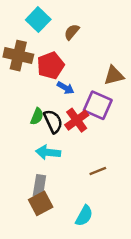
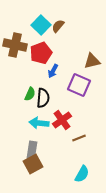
cyan square: (38, 20) -> (41, 25), moved
blue arrow: (66, 88) -> (53, 71), turned 88
red cross: (77, 120) -> (62, 120), moved
black semicircle: (53, 121) -> (43, 98), turned 30
cyan semicircle: (84, 216) -> (82, 174), moved

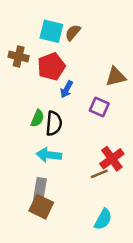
cyan square: (41, 25) -> (51, 31), turned -30
brown cross: (15, 45) -> (19, 57), size x0.7
purple square: (79, 85) -> (99, 107), size x0.7
red cross: (62, 120) -> (112, 159), moved
brown square: (33, 164) -> (41, 207), turned -36

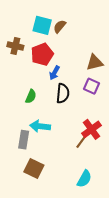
purple square: (99, 107) -> (92, 86), moved
black semicircle: (54, 123) -> (63, 93), moved
brown line: (99, 174) -> (81, 142), turned -32
gray rectangle: (40, 189) -> (24, 140), moved

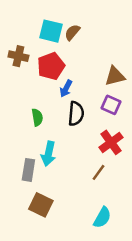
green semicircle: (31, 96) -> (37, 117), turned -32
cyan arrow: (40, 126) -> (48, 154), turned -84
red cross: (92, 129) -> (111, 142), moved

